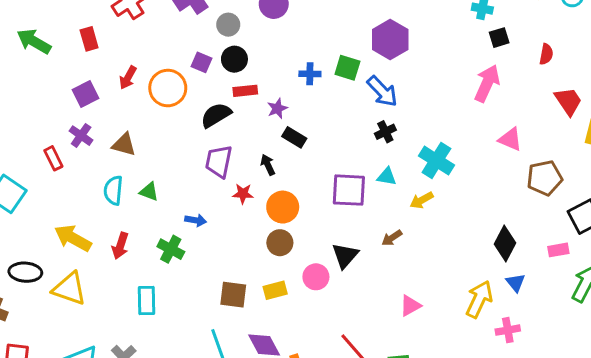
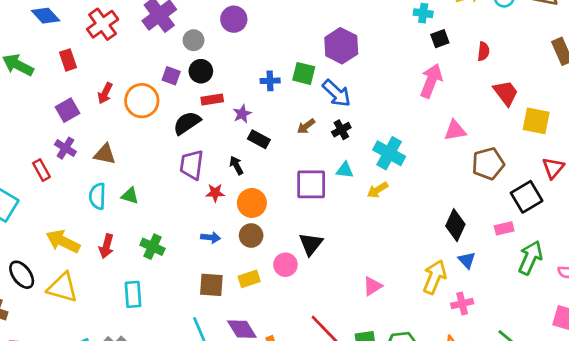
pink triangle: (510, 139) -> (455, 130), turned -30
blue arrow: (196, 220) -> (211, 238), moved
brown arrow: (392, 238) -> (306, 126), moved
black ellipse: (25, 272) -> (22, 275), turned 52

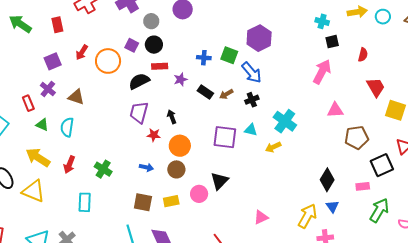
black rectangle: (259, 139) -> (205, 92), moved
green triangle: (130, 196) -> (42, 125), moved

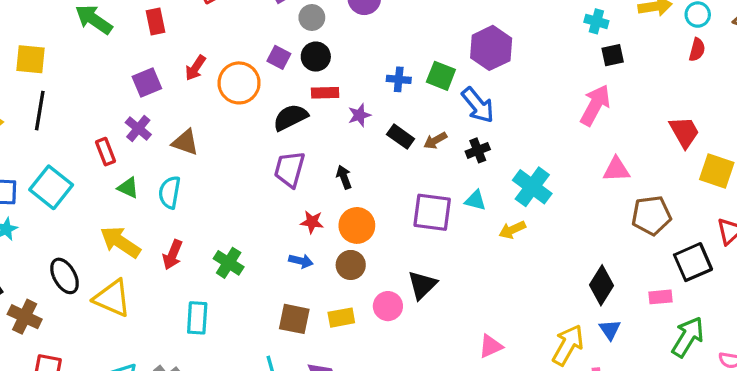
red semicircle: (363, 55) -> (697, 50), moved
red star: (154, 135) -> (312, 222), moved

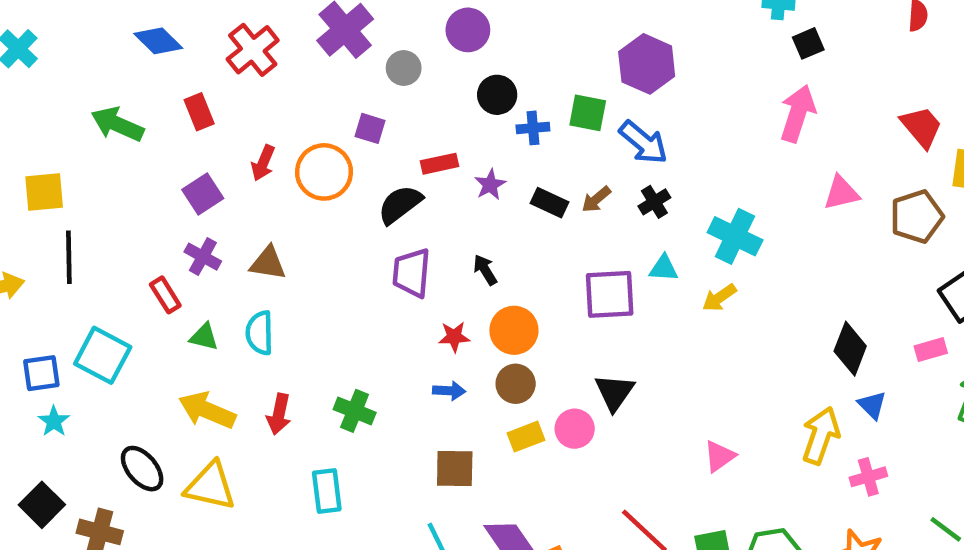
black circle: (316, 57) -> (497, 95), moved
brown pentagon: (651, 215) -> (917, 217), moved
yellow rectangle: (341, 318) -> (526, 437), moved

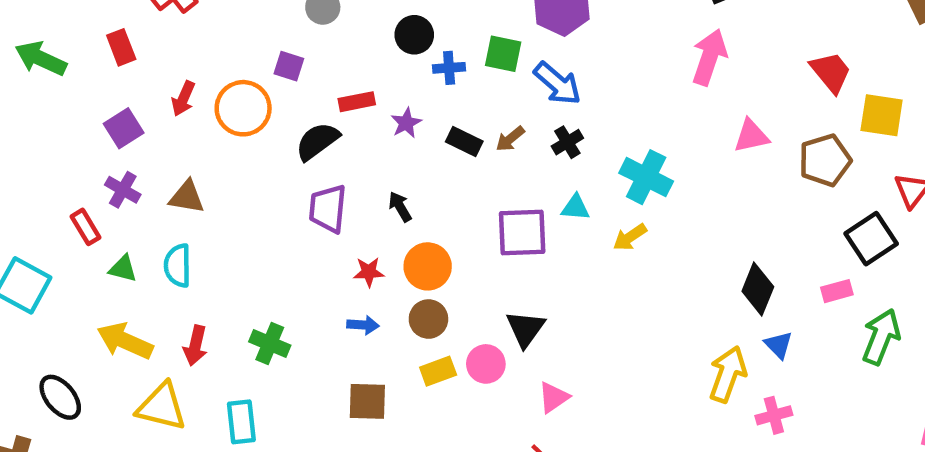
pink triangle: (720, 456) -> (554, 397), moved
yellow triangle: (210, 486) -> (162, 407), moved

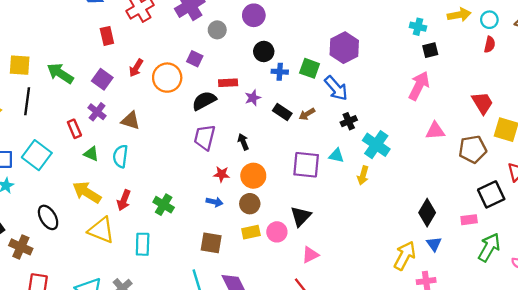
green arrow: (41, 59) -> (60, 73), moved
purple square: (124, 128) -> (102, 79), turned -30
black cross: (567, 142) -> (349, 121), moved
yellow arrow: (630, 237) -> (363, 175), turned -48

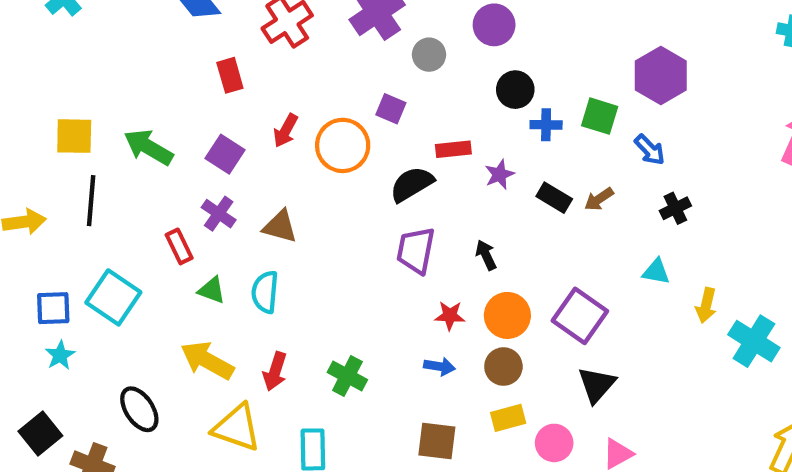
blue arrow: (336, 88) -> (650, 150), size x0.7
cyan cross: (376, 145) -> (754, 341), moved
purple square: (306, 165) -> (580, 316), moved, turned 32
pink circle: (277, 232) -> (554, 443), moved

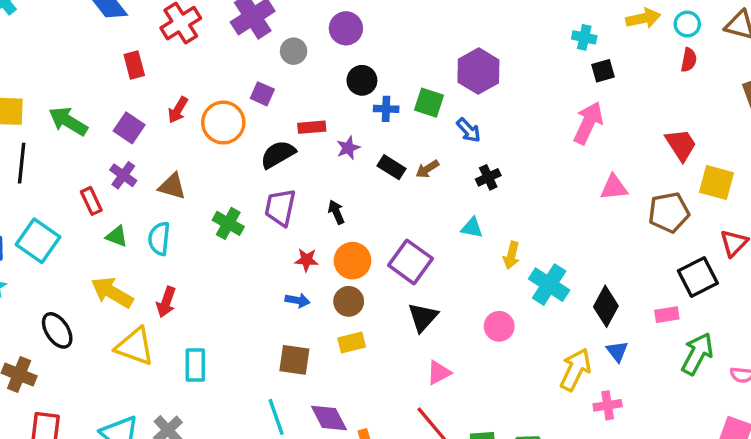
green cross: (347, 376) -> (228, 223), moved
pink circle: (554, 443) -> (499, 326), moved

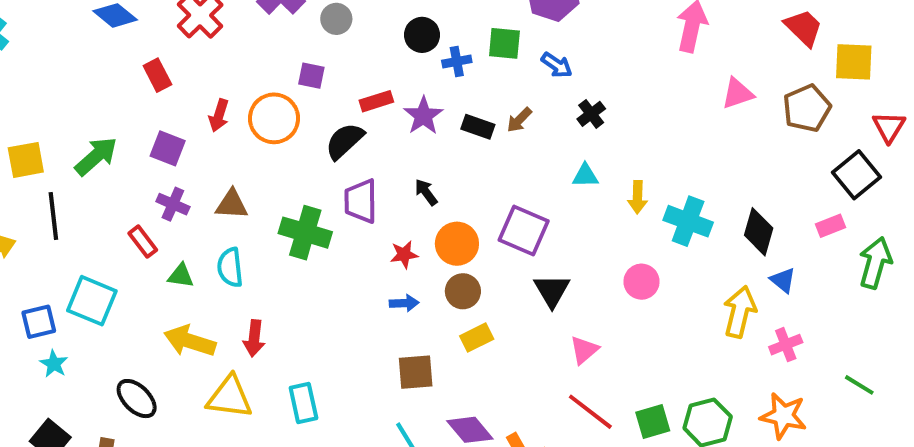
green arrow: (68, 121) -> (96, 156), turned 120
purple star: (348, 148) -> (423, 116), size x1.4
green cross: (228, 223) -> (305, 233), size x1.4

